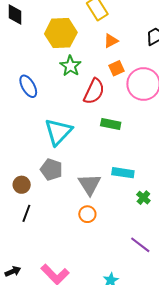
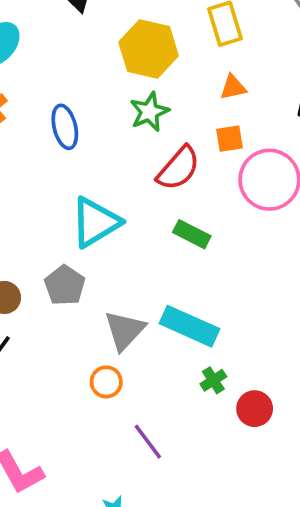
cyan rectangle: (123, 173) -> (190, 326), size x1.4
purple line: (140, 245) -> (148, 442), moved

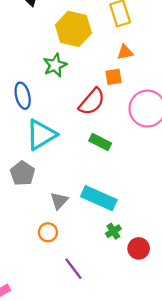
green star: (149, 112) -> (55, 65), moved
blue ellipse: (65, 127) -> (23, 96), moved
orange square: (229, 139) -> (114, 77), moved
gray triangle: (125, 330) -> (59, 201), size x0.7

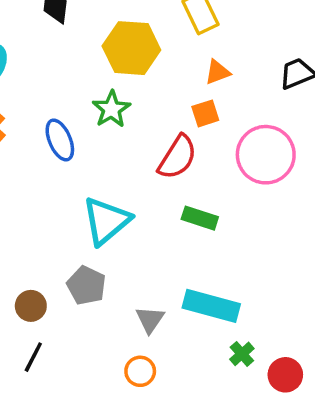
blue ellipse: (23, 96) -> (60, 140), moved

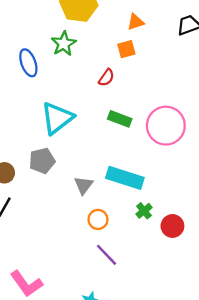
pink circle: (266, 155) -> (166, 126), moved
red semicircle: (177, 157) -> (106, 78), size x0.6
gray pentagon: (86, 285) -> (42, 161), turned 30
orange circle: (140, 371) -> (98, 219), moved

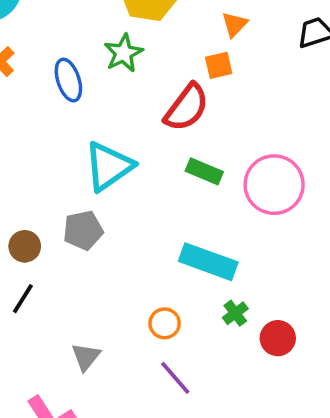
orange triangle: (136, 22) -> (235, 24), turned -30
red semicircle: (106, 78) -> (187, 108), size x1.8
gray triangle: (84, 185) -> (86, 357), moved

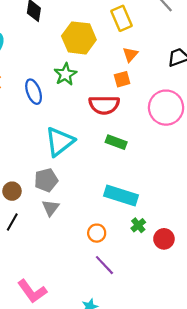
red semicircle: (187, 108) -> (104, 105), turned 56
pink circle: (274, 185) -> (166, 108), moved
gray triangle: (86, 357) -> (51, 208), moved

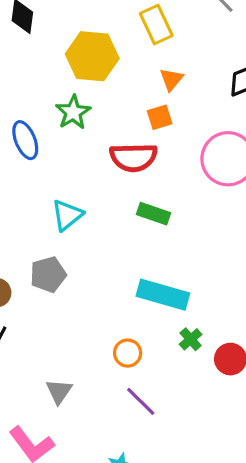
cyan triangle: (60, 142) -> (67, 215), size x0.7
gray triangle: (51, 208) -> (59, 391), moved

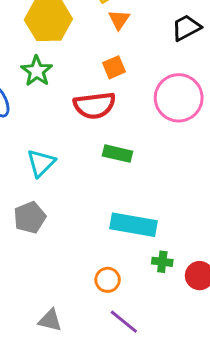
orange triangle: (171, 79) -> (119, 20), moved
green cross: (191, 339) -> (162, 262), turned -36
gray triangle: (59, 391) -> (50, 320), turned -45

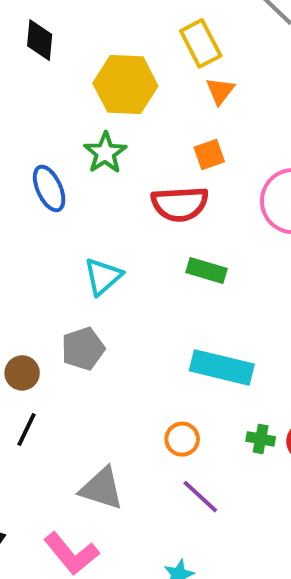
green cross: (162, 262) -> (261, 439), moved
gray triangle: (50, 320) -> (102, 488), size x1.4

